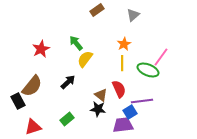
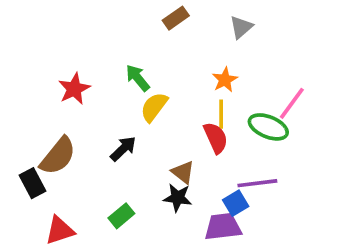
red semicircle: (119, 89) -> (216, 138), moved

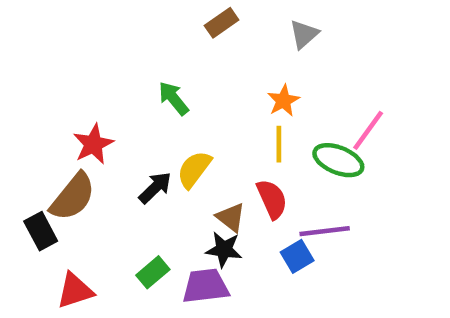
red star: (74, 89) -> (93, 144), moved
yellow semicircle: (154, 107) -> (194, 169), moved
red semicircle: (216, 138) -> (272, 199), moved
purple trapezoid: (223, 227) -> (206, 286), moved

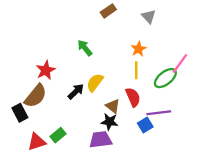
gray triangle: (304, 34) -> (149, 17), turned -32
green ellipse: (338, 160) -> (165, 78), turned -60
green rectangle: (153, 272) -> (58, 135), moved

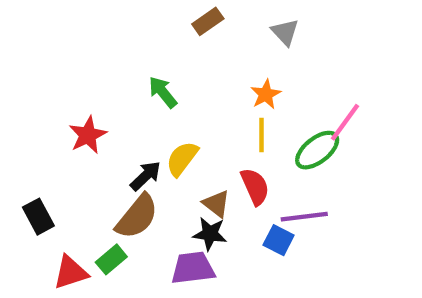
brown semicircle: (36, 96) -> (137, 217), moved
blue square: (145, 125) -> (279, 240), turned -32

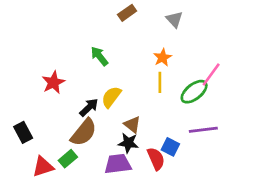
red semicircle: (255, 187) -> (156, 159), moved
purple line: (304, 217) -> (203, 130), moved

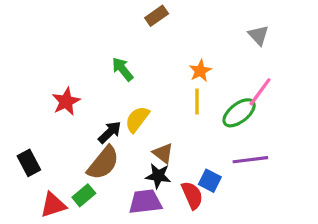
gray triangle: (174, 19) -> (258, 35), moved

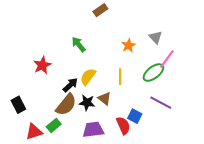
gray triangle: (258, 35) -> (155, 37), moved
yellow line: (197, 101) -> (120, 77), moved
purple line: (250, 160) -> (161, 103), turned 35
black star: (158, 176) -> (87, 103), moved

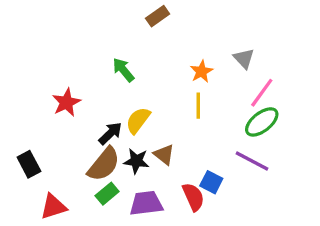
green ellipse: (153, 73) -> (262, 122), moved
yellow line: (120, 77) -> (198, 106), moved
green rectangle: (54, 125) -> (107, 194), moved

